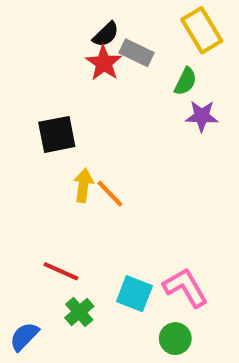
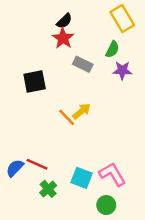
gray rectangle: (136, 53) -> (83, 64), moved
yellow arrow: (83, 185) -> (82, 111), moved, turned 42
blue semicircle: (24, 337) -> (15, 168), moved

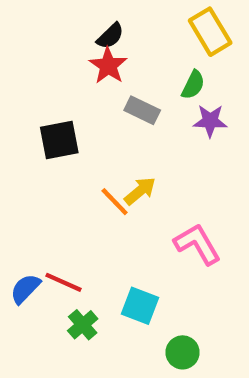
pink L-shape: (112, 174) -> (197, 244), moved

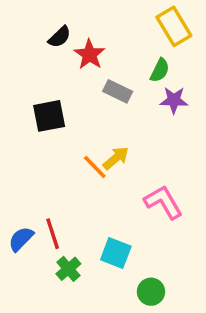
black semicircle: (110, 36) -> (60, 37), moved
red line: (64, 282) -> (53, 234), turned 48

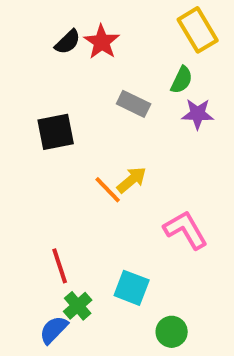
red star: (89, 54) -> (102, 42), moved
blue semicircle: (21, 239) -> (54, 330), moved

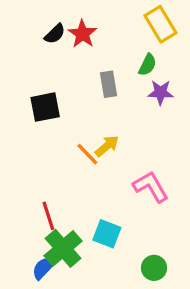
gray rectangle: (134, 104) -> (109, 84), turned 55
green cross: (78, 306) -> (63, 248), size x1.6
green circle: (172, 332) -> (154, 268), moved

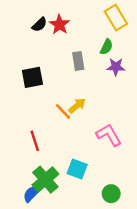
red line: (48, 216) -> (35, 141), moved

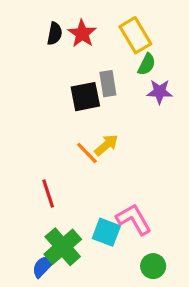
yellow rectangle: (116, 18) -> (135, 35), moved
black semicircle: (40, 25) -> (55, 34), turned -35
black square: (32, 77) -> (85, 97), moved
pink L-shape: (109, 135) -> (134, 219), moved

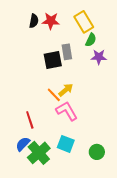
red star: (82, 34) -> (51, 21), turned -30
pink L-shape: (134, 219) -> (67, 111), moved
blue semicircle: (43, 266) -> (23, 144), moved
green circle: (153, 266) -> (97, 152), moved

